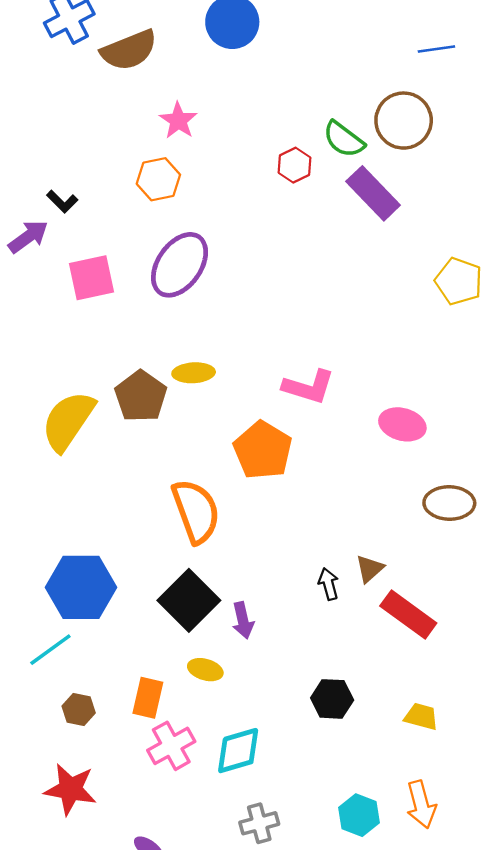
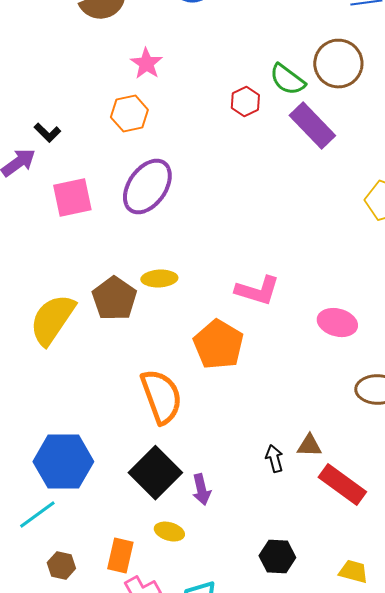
brown triangle: (370, 569) -> (309, 446), turned 44

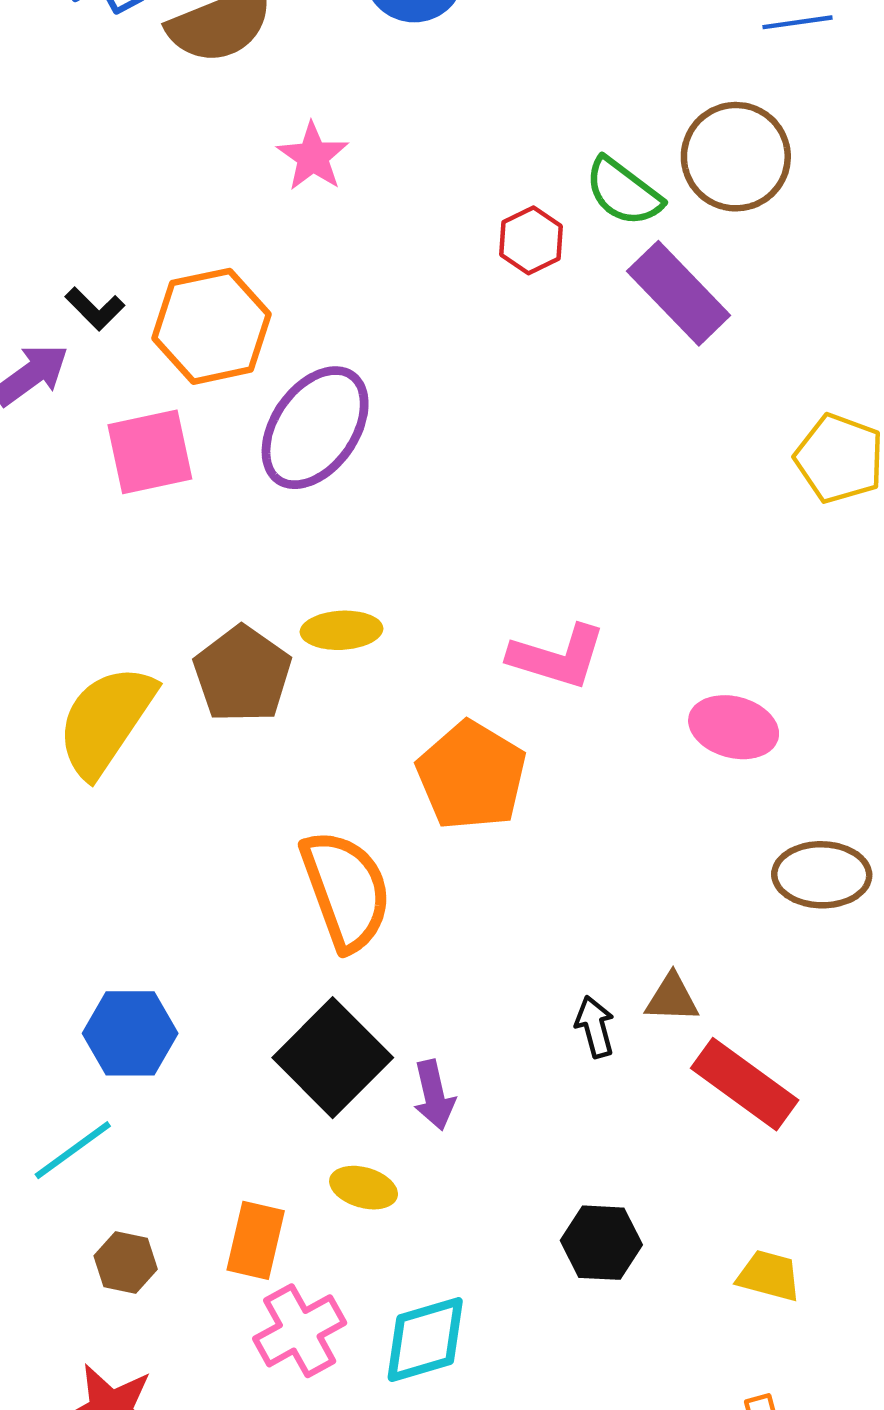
orange hexagon: (129, 114) -> (212, 326), moved, size x1.4
blue hexagon: (63, 462) -> (130, 1033), size x0.7

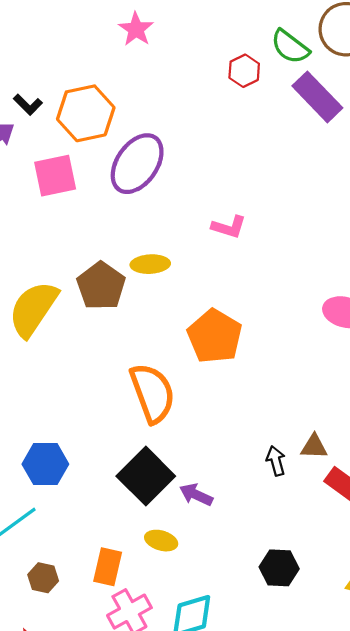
pink L-shape: (557, 657) -> (229, 227), moved, size x0.7
purple arrow: (434, 1095) -> (196, 495), turned 128

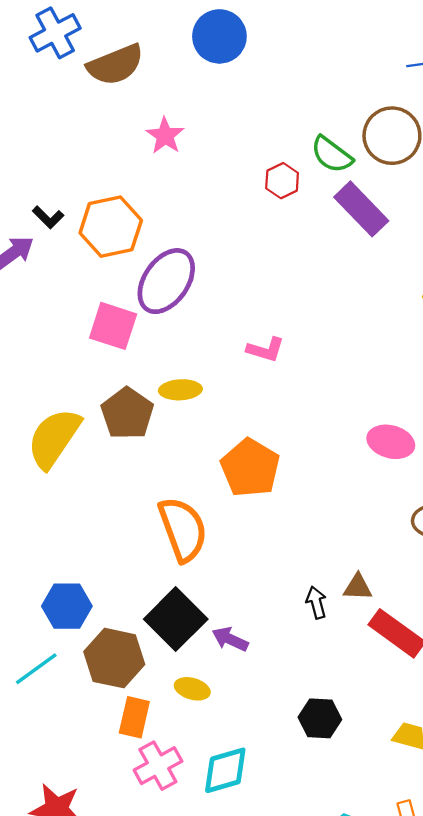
pink square: (55, 176) -> (113, 326), moved, turned 30
brown hexagon: (43, 578) -> (114, 658), moved, size x1.8

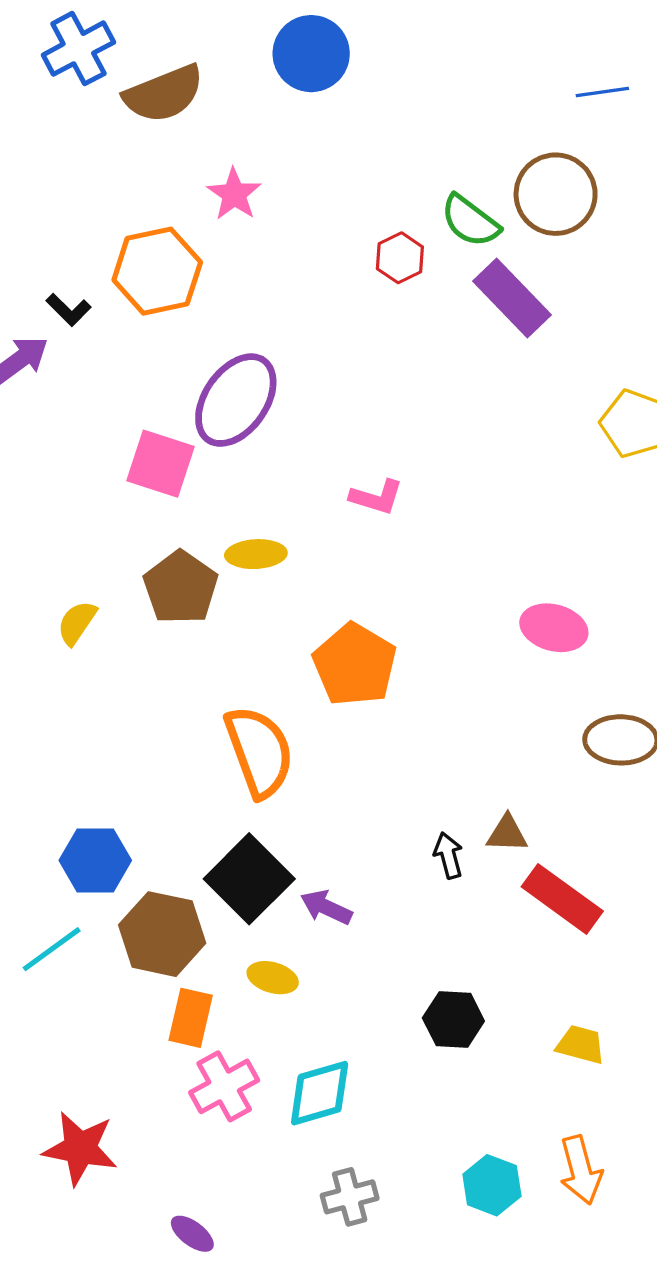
orange hexagon: (111, 227) -> (157, 271), moved
yellow semicircle: (54, 438) -> (77, 623), size x0.5

